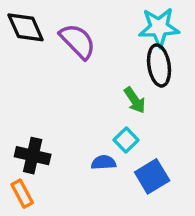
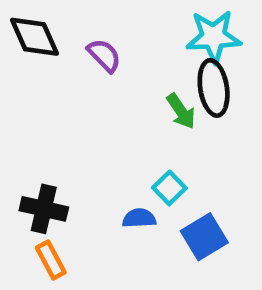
purple semicircle: (78, 41) -> (104, 55), size x0.7
green arrow: (135, 100) -> (181, 111), moved
orange rectangle: (22, 194) -> (51, 260), moved

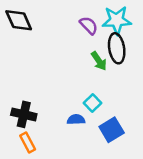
purple semicircle: (104, 55) -> (89, 25), moved

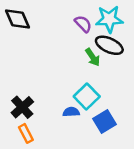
black ellipse: (117, 48) -> (109, 45), turned -56
cyan square: (92, 103) -> (87, 96), size x1.5
black cross: (24, 114) -> (22, 107), turned 35

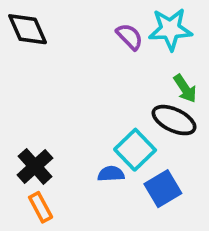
black ellipse: (109, 45) -> (174, 120), moved
green arrow: (93, 57) -> (185, 89), moved

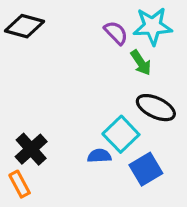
black diamond: (28, 29) -> (25, 26), turned -51
green arrow: (185, 89) -> (141, 63), moved
orange rectangle: (41, 207) -> (20, 184), moved

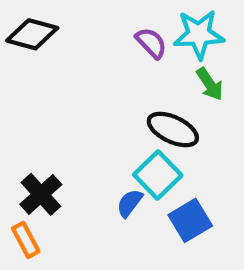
green arrow: (141, 63) -> (210, 84), moved
black ellipse: (156, 108) -> (173, 130), moved
blue semicircle: (99, 156) -> (130, 203), turned -50

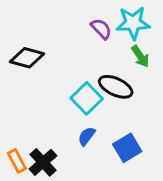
black diamond: (32, 34) -> (27, 58), moved
cyan square: (158, 175) -> (87, 98), moved
black cross: (41, 194) -> (43, 162), moved

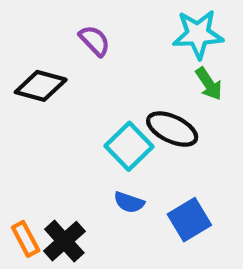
purple semicircle: (101, 29) -> (95, 41), moved
blue semicircle: (87, 136) -> (129, 202), turned -108

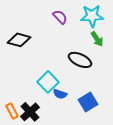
purple semicircle: (95, 41) -> (60, 17), moved
cyan square: (129, 146) -> (48, 82), moved

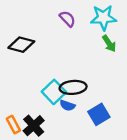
black ellipse: (80, 60) -> (73, 87), moved, turned -30

